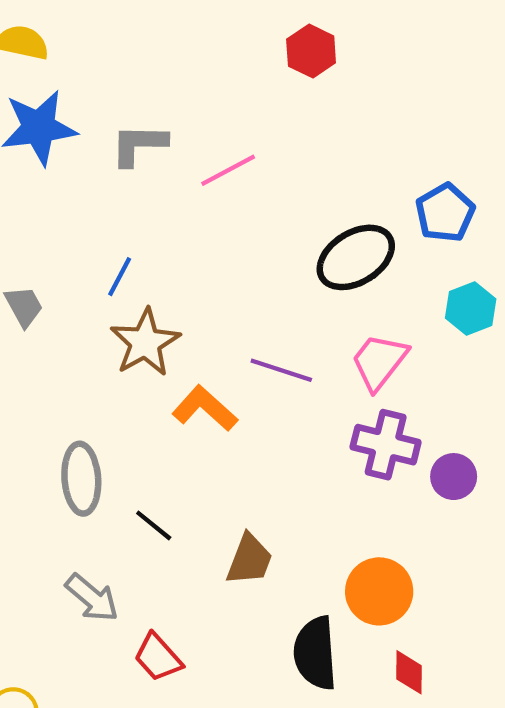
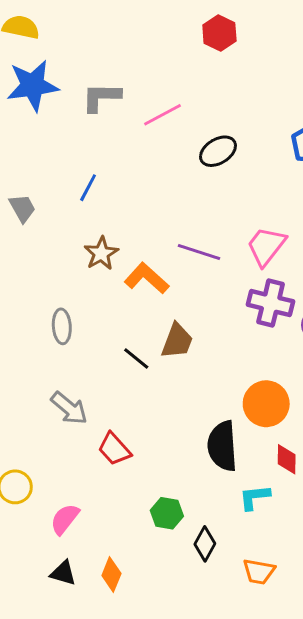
black ellipse: (356, 257) -> (218, 151), moved, size x0.7
brown star: (145, 343) -> (101, 253), moved, size x0.7
gray ellipse: (81, 479) -> (62, 326), size x0.7
black line: (154, 525) -> (136, 358), moved
brown trapezoid: (249, 560) -> (177, 341), moved

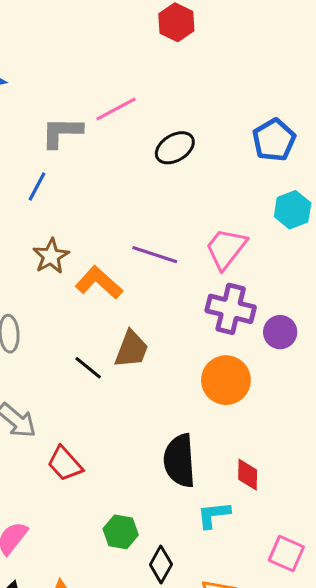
gray L-shape: (101, 97) -> (62, 132), moved
orange circle: (266, 404) -> (226, 380), moved

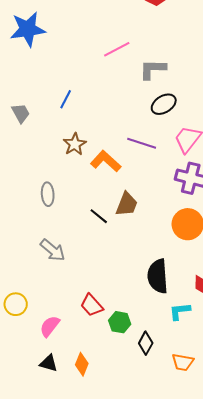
gray L-shape: (62, 132) -> (153, 69), moved
black ellipse: (175, 148) -> (164, 104), moved
red trapezoid: (65, 464) -> (92, 305), moved

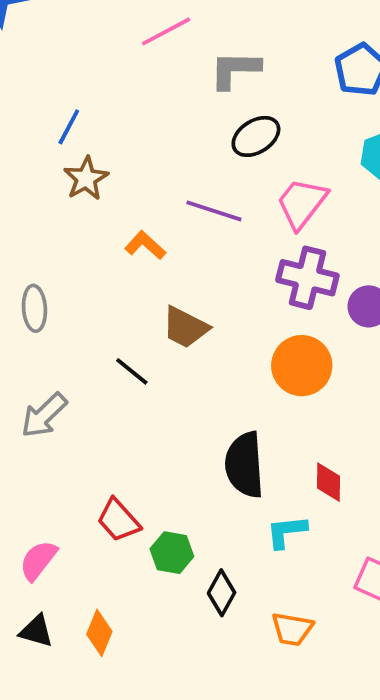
brown star: (75, 144) -> (86, 178), moved
orange L-shape: (106, 161) -> (145, 245), size x0.7
brown trapezoid: (127, 204) -> (185, 327), turned 96
black line: (99, 216) -> (132, 371), moved
gray arrow: (53, 250) -> (44, 415), turned 96

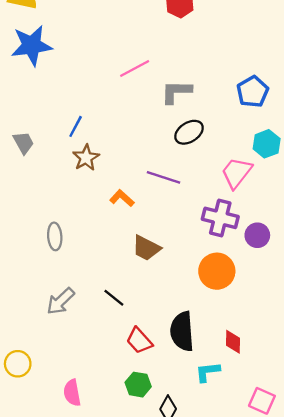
pink trapezoid: (302, 203) -> (236, 173), moved
black line: (132, 371) -> (114, 298), moved
red trapezoid: (118, 520) -> (139, 341), moved
pink semicircle: (38, 560) -> (72, 393), moved, turned -48

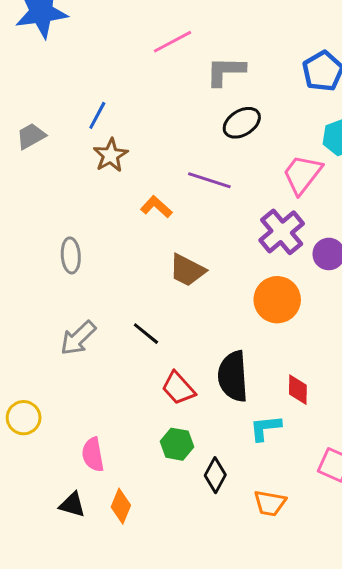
gray trapezoid: (23, 143) -> (31, 136), turned -90
purple cross: (220, 218) -> (282, 232), turned 36

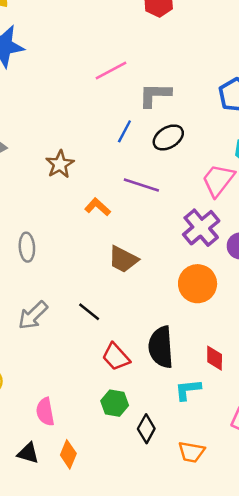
blue line: (97, 115) -> (124, 131), moved

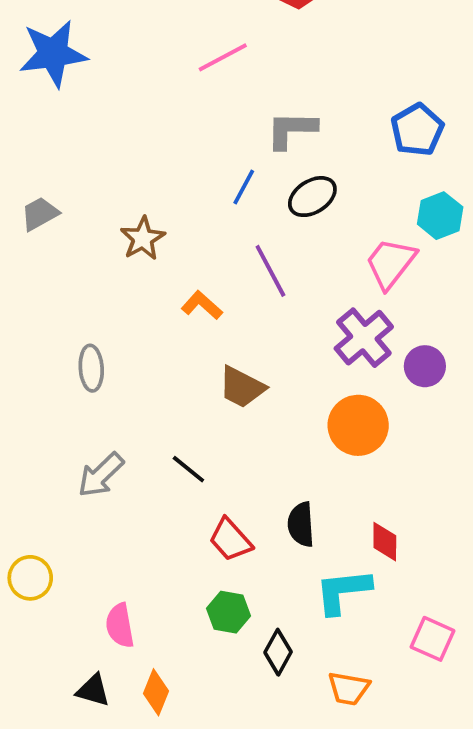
pink line: (111, 70) -> (223, 57), moved
purple line: (141, 185) -> (270, 271), turned 44
black semicircle: (161, 347) -> (301, 524), size x0.7
cyan L-shape: (188, 390) -> (343, 591), size x1.4

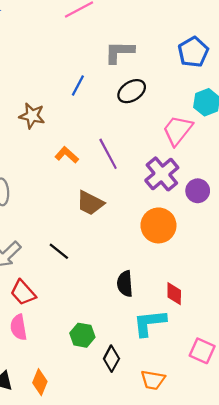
blue line: (244, 187) -> (78, 86), moved
brown star: (143, 238) -> (32, 116), turned -30
purple line: (270, 271) -> (108, 154), moved
red trapezoid: (230, 540) -> (23, 293), moved
pink semicircle: (120, 625) -> (19, 327), moved

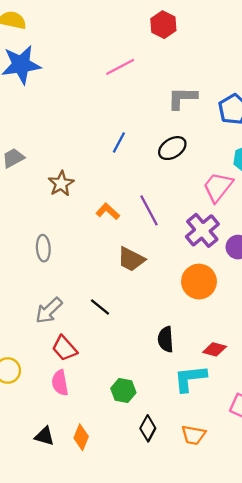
gray L-shape: (119, 52) -> (182, 98), moved
brown star: (32, 116) -> (61, 184), moved, turned 30
red diamond: (174, 294) -> (215, 349), turned -75
black diamond: (111, 359) -> (148, 428), moved

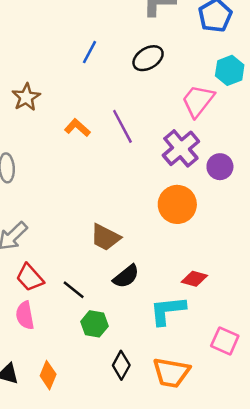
brown trapezoid: (131, 259) -> (105, 237), moved
black line: (100, 307) -> (74, 290), moved
black semicircle: (166, 339) -> (126, 276), moved, turned -125
orange trapezoid: (193, 435) -> (171, 373), size x1.4

